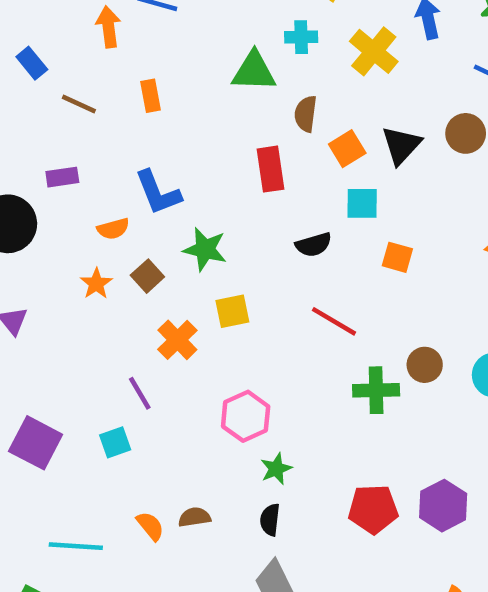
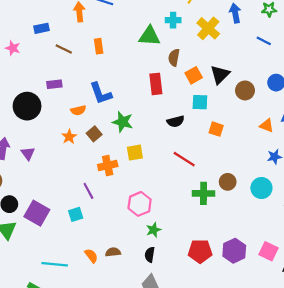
blue rectangle: (32, 63) -> (41, 28), turned -64
brown circle: (466, 133) -> (245, 90), moved
orange cross: (177, 340) -> (108, 166), turned 30

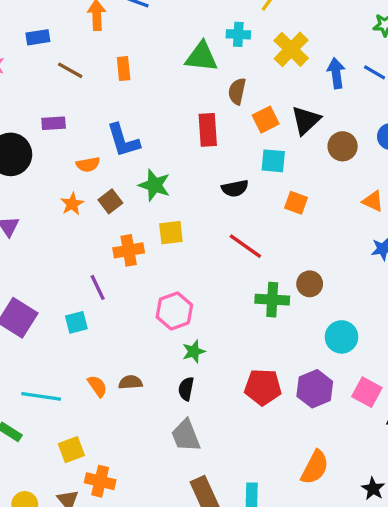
blue arrow: (235, 13) -> (336, 73), moved
cyan circle: (261, 188) -> (342, 337), moved

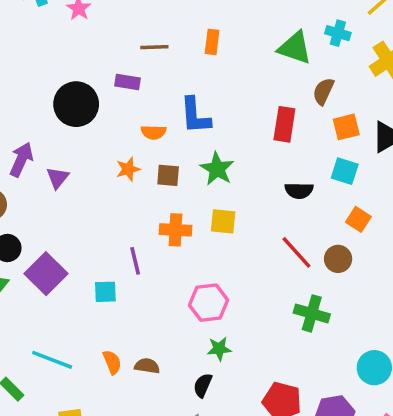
brown line: (70, 70) -> (154, 47), moved, turned -44
brown square: (110, 201) -> (168, 175), turned 30
brown circle: (310, 284) -> (338, 259), moved

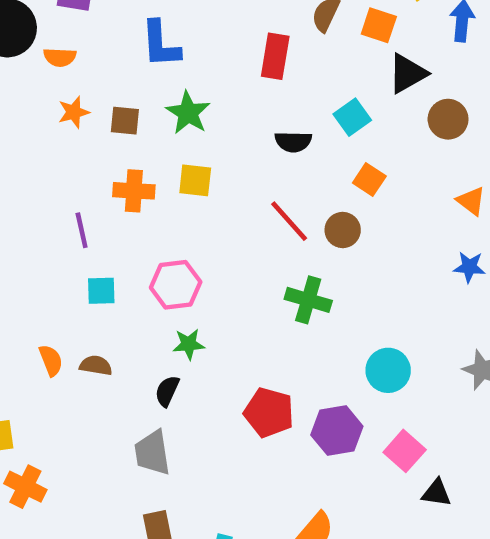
orange square: (346, 127) -> (379, 25), moved, turned 32
orange semicircle: (153, 132) -> (60, 57), moved
cyan square: (345, 171) -> (352, 117), turned 36
cyan square: (105, 292) -> (101, 291), moved

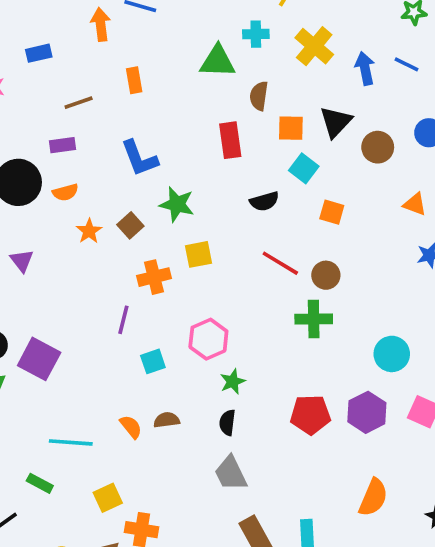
orange square: (379, 25) -> (291, 128), moved
brown square: (125, 121) -> (130, 225), turned -30
purple line: (82, 230) -> (123, 320), turned 44
brown circle: (343, 230) -> (326, 275), moved

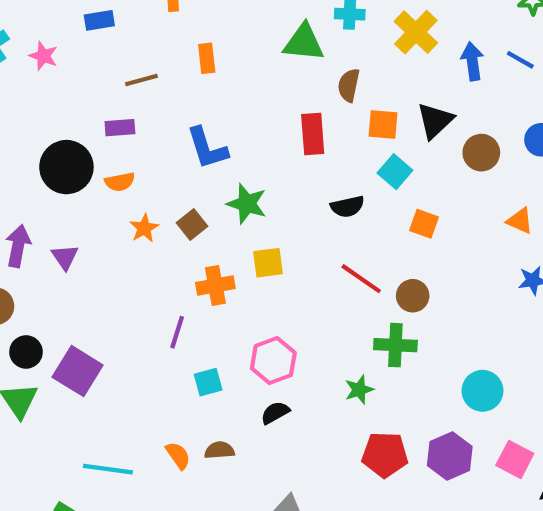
green star: (233, 382) -> (359, 390), moved
black semicircle: (227, 423) -> (275, 413), moved, turned 50

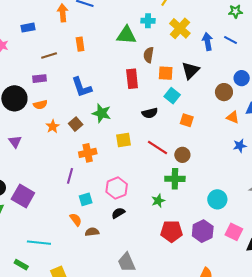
brown circle: (481, 153) -> (224, 92), moved
yellow square: (268, 263) -> (124, 140), moved
orange semicircle: (178, 455) -> (76, 220), moved

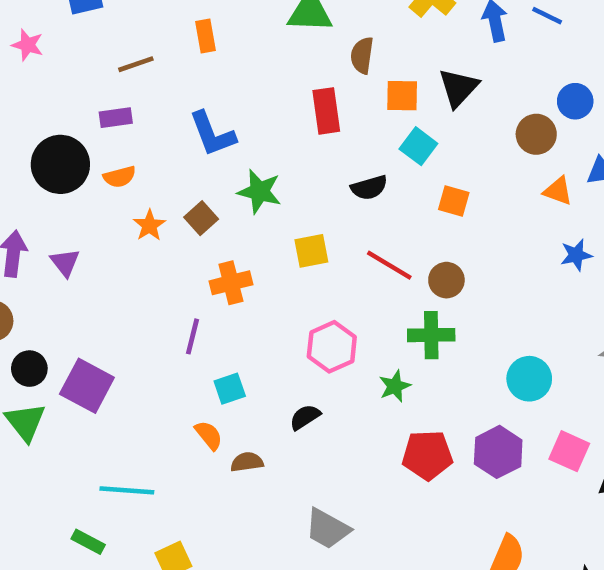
pink hexagon: (117, 188) -> (332, 347), moved
gray trapezoid: (127, 262) -> (328, 529), turned -35

